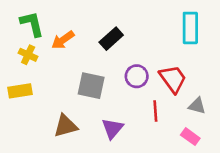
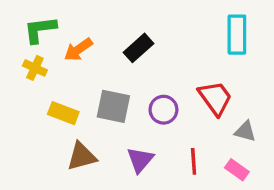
green L-shape: (32, 24) -> (40, 30), turned -84
purple circle: (137, 76) -> (163, 110), moved
yellow rectangle: (20, 91) -> (63, 113), moved, turned 30
red line: (155, 111) -> (194, 161), moved

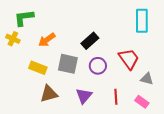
black rectangle: (138, 48) -> (90, 41), moved
orange arrow: (78, 50) -> (47, 40), moved
yellow cross: (35, 68) -> (13, 39), moved

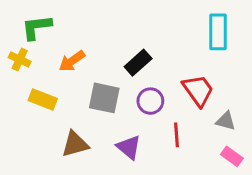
yellow rectangle: (38, 68) -> (43, 99), moved
purple triangle: (84, 96) -> (129, 147), turned -30
red line: (116, 97) -> (177, 135), moved
pink rectangle: (142, 102) -> (232, 156), moved

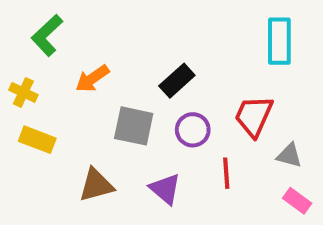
green L-shape: (37, 27) -> (47, 35), turned -36
yellow cross: (20, 60) -> (23, 92), moved
red trapezoid: (198, 90) -> (254, 116), turned -120
yellow rectangle: (43, 99) -> (37, 140), moved

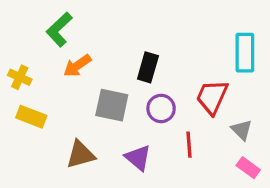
green L-shape: (47, 35) -> (59, 30), moved
cyan rectangle: (279, 41) -> (245, 53), moved
black rectangle: (177, 81) -> (148, 67), turned -32
gray triangle: (289, 155) -> (242, 130), turned 30

